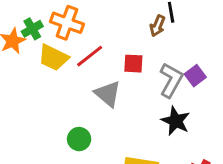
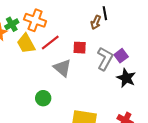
yellow trapezoid: (53, 58) -> (26, 44), turned 35
black star: (176, 121) -> (126, 78), moved

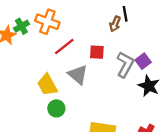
yellow trapezoid: (26, 44) -> (47, 85), moved

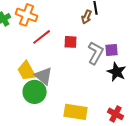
purple square: (143, 61) -> (112, 50), turned 32
gray triangle: (78, 75) -> (44, 76), moved
green circle: (56, 108) -> (35, 92), size x1.5

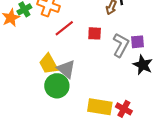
red cross: (116, 114) -> (124, 109), moved

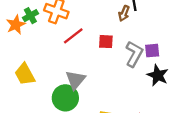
yellow trapezoid: (48, 64) -> (25, 74), moved
gray triangle: (66, 69) -> (75, 80), turned 30

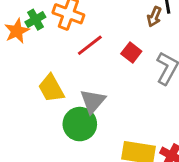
red square: (106, 42) -> (131, 52), turned 35
yellow trapezoid: (25, 74) -> (51, 88), moved

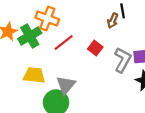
green cross: (35, 20) -> (30, 36), moved, size x1.5
yellow trapezoid: (51, 88) -> (34, 75), turned 125

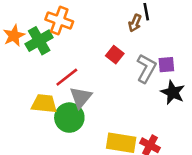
red line: (64, 42) -> (67, 77), moved
yellow trapezoid: (34, 75) -> (44, 104), moved

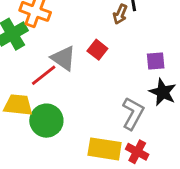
gray L-shape: (146, 68) -> (133, 113), moved
gray triangle: (81, 97) -> (63, 58), moved, turned -35

